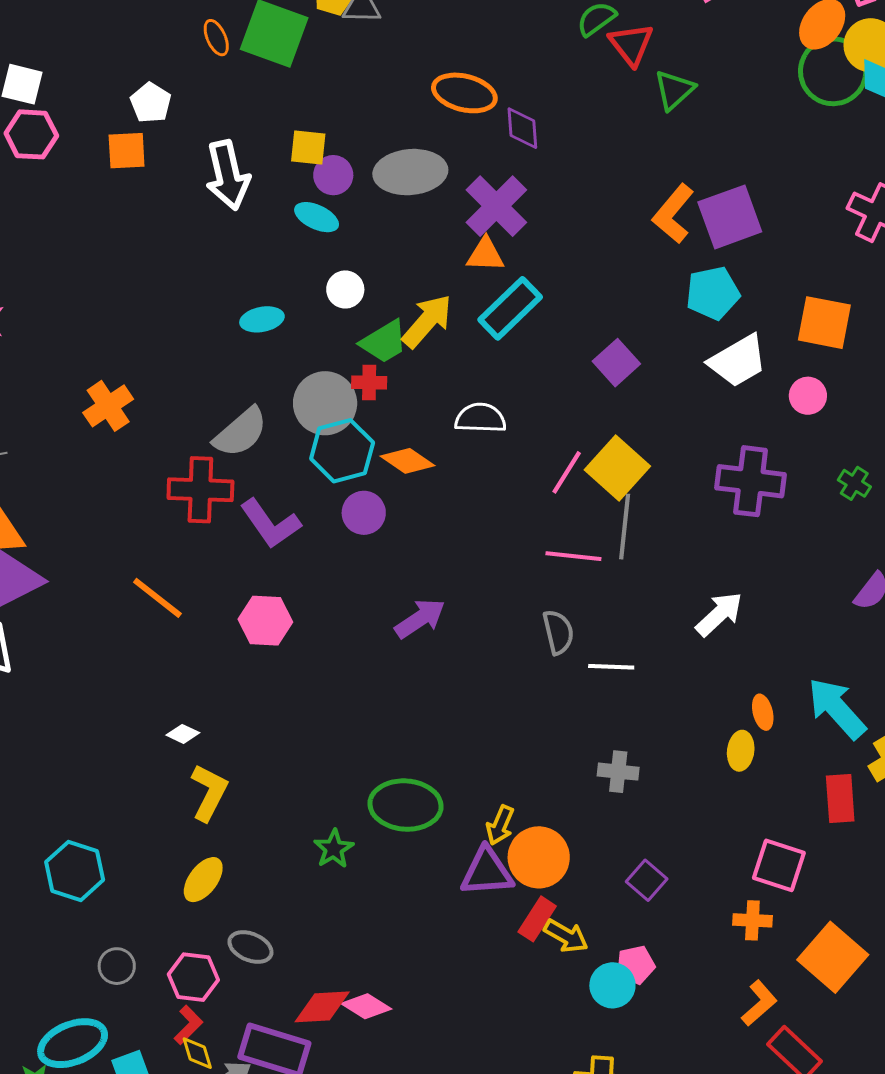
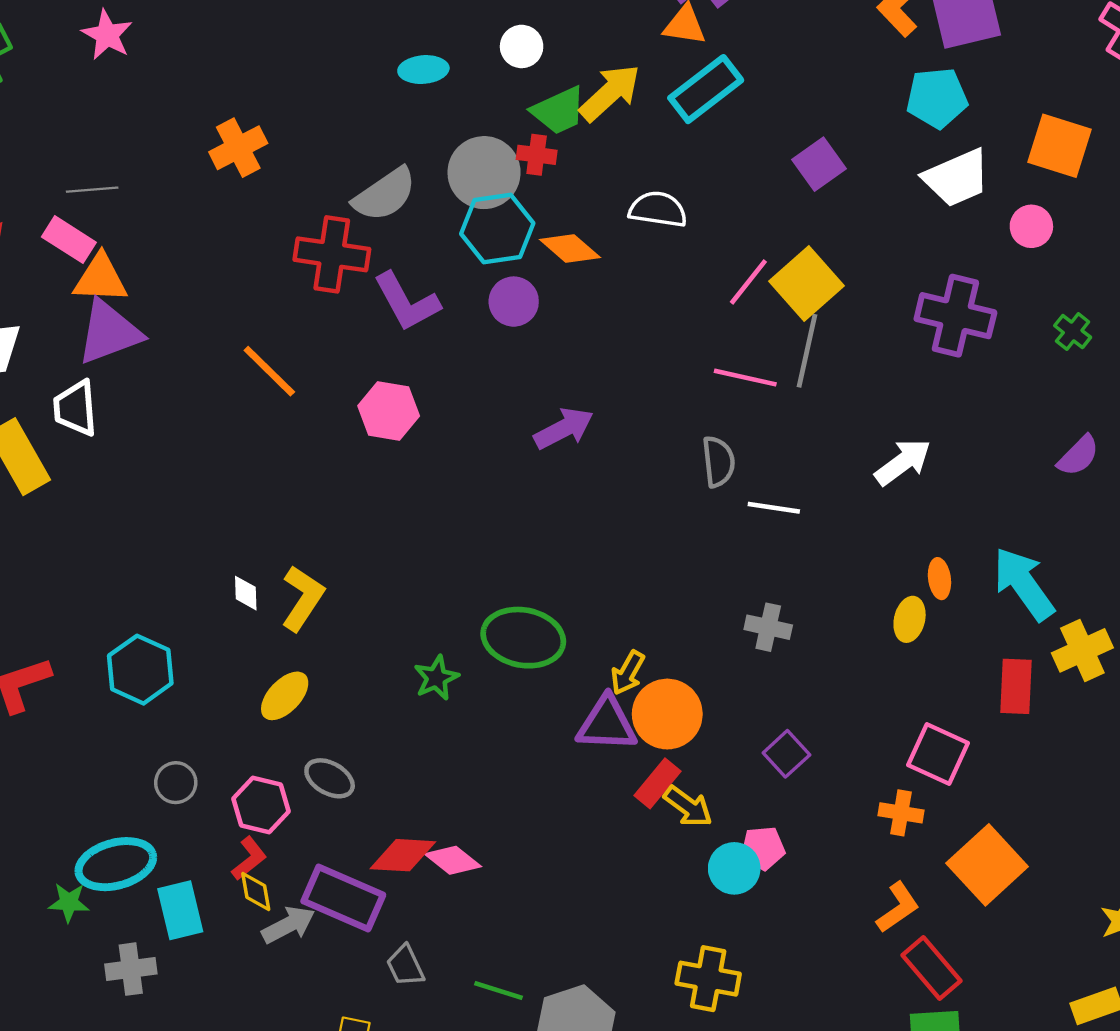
white diamond: (183, 734) -> (246, 593), moved, turned 56

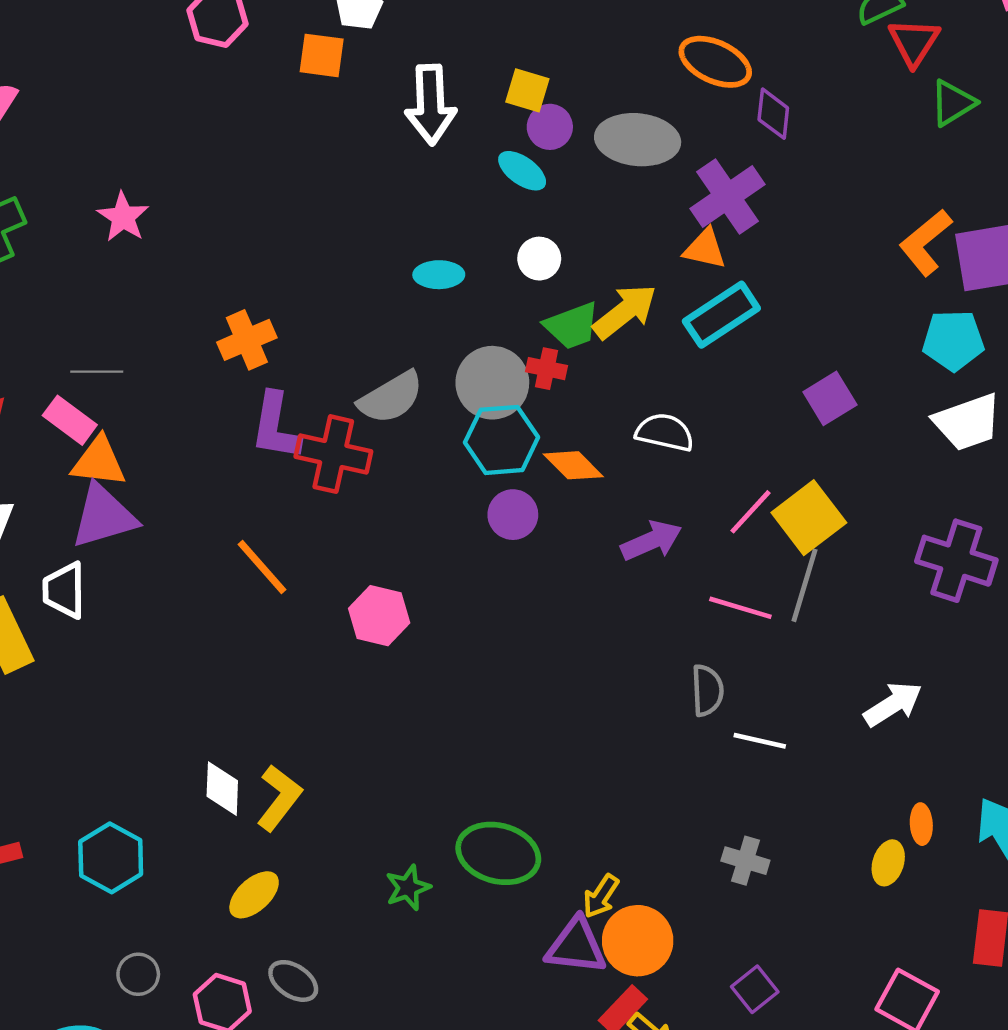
purple L-shape: (407, 302) -> (276, 426), moved, turned 34
purple arrow: (564, 428) -> (651, 541), moved
white diamond: (246, 593) -> (222, 789), size x1.5

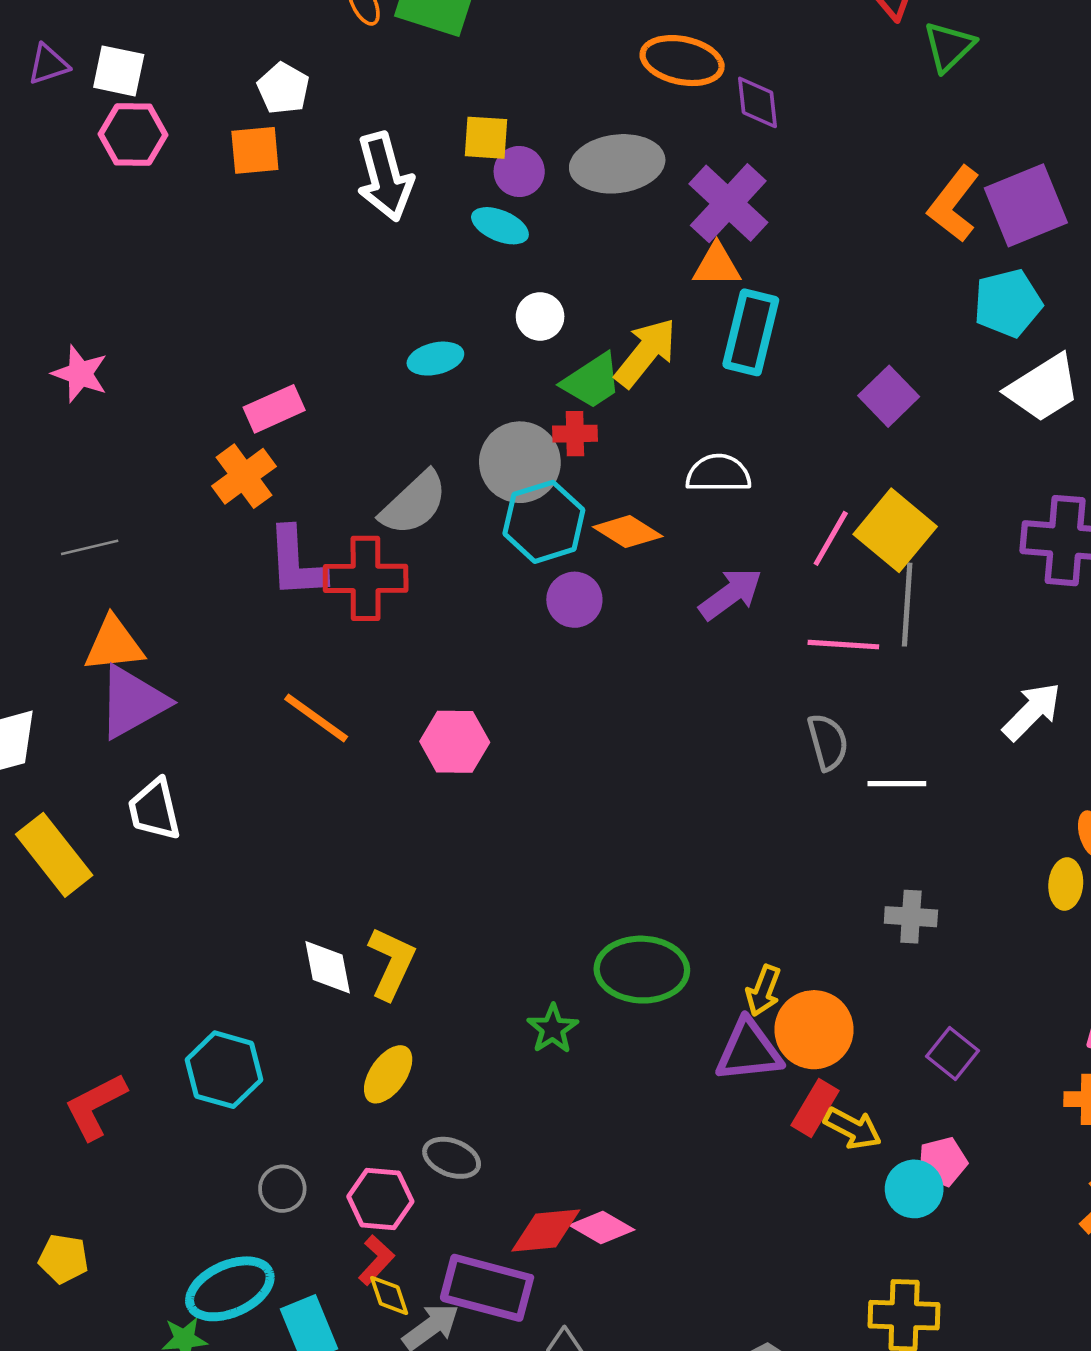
cyan rectangle: (721, 315) -> (751, 332), turned -30
pink rectangle: (70, 420) -> (274, 409), moved, turned -48
white trapezoid: (64, 590) -> (154, 810), moved

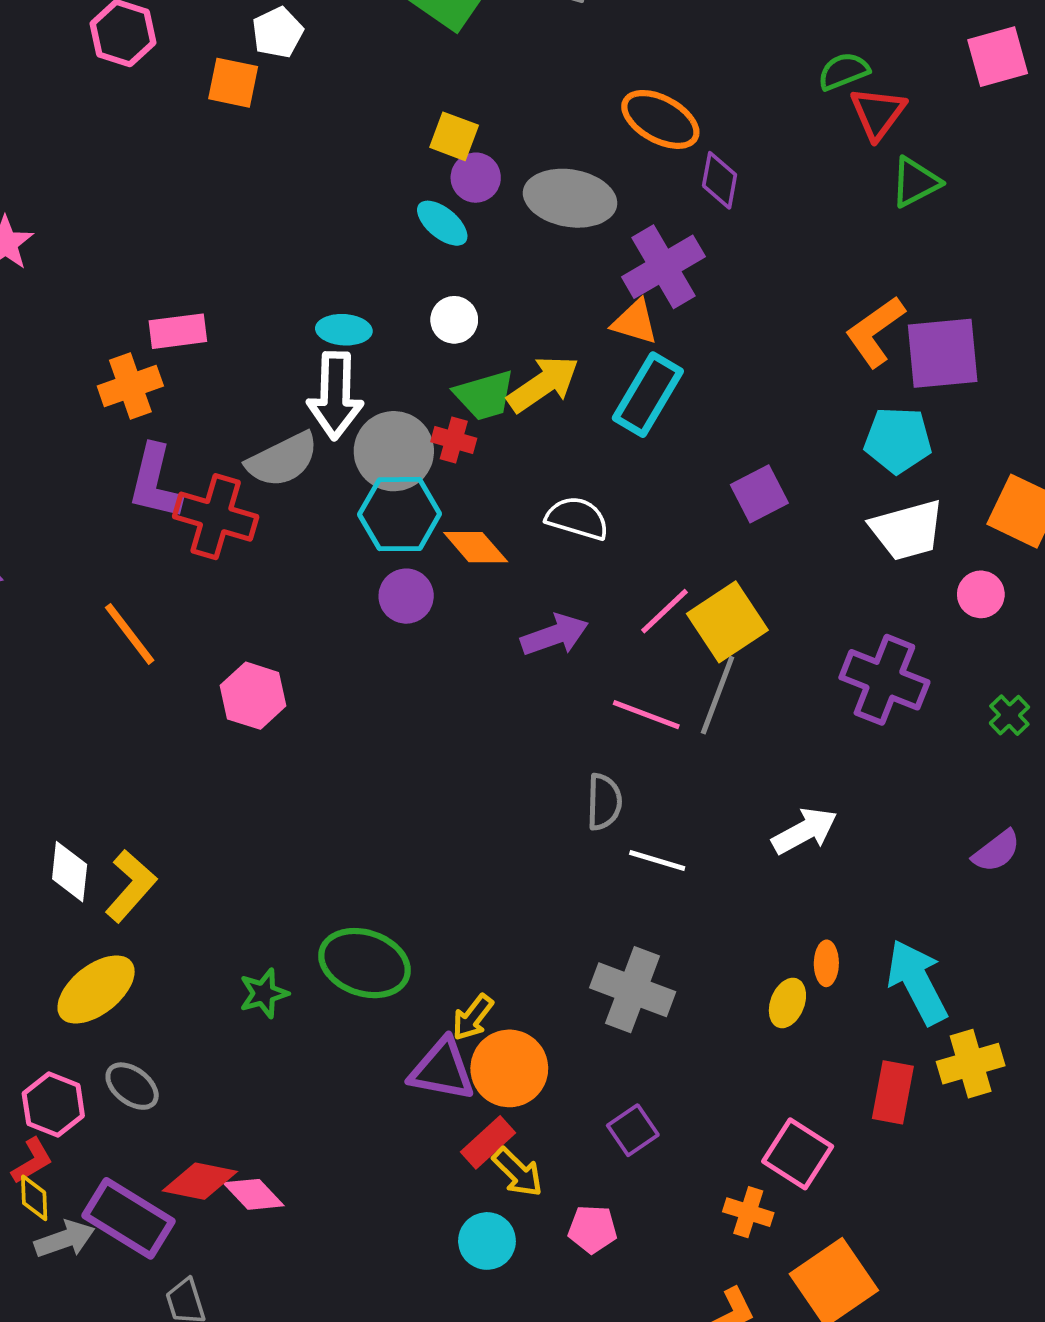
white arrow: (385, 177) -> (335, 395), moved
gray cross: (911, 917) -> (633, 990), size x1.6
yellow ellipse: (388, 1074) -> (96, 990), size x1.4
cyan circle: (914, 1189) -> (487, 1241), moved

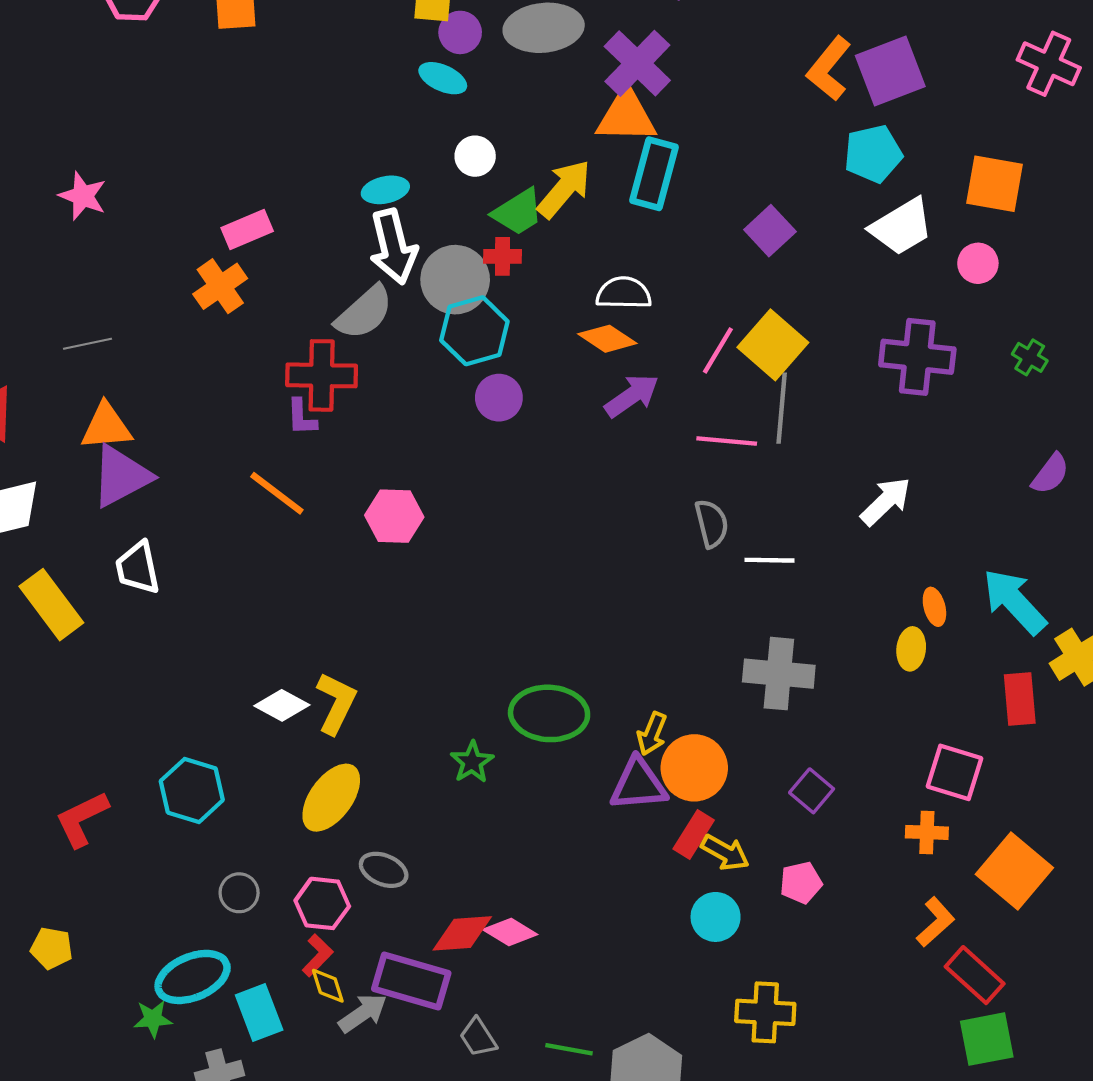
orange triangle: (635, 322) -> (626, 116), size x1.5
purple L-shape: (155, 482) -> (302, 417), moved, size x0.6
orange diamond: (476, 547) -> (607, 339), moved
white diamond: (70, 872) -> (282, 705), turned -52

